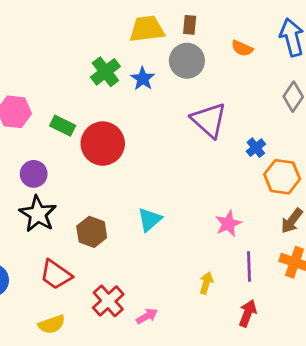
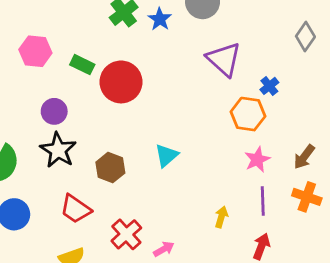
orange hexagon: (282, 177) -> (248, 114), moved
pink star: (228, 224) -> (257, 159), moved

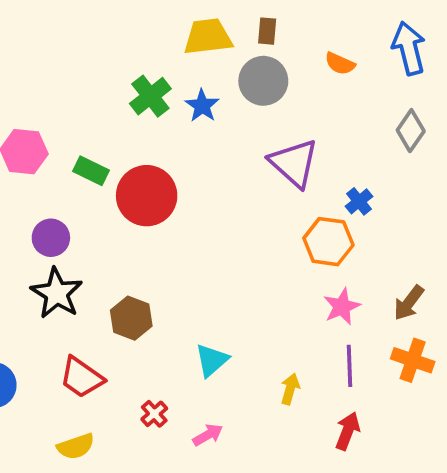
cyan triangle: (166, 155) -> (212, 360), moved
red cross: (126, 234) -> (154, 414), size x0.6

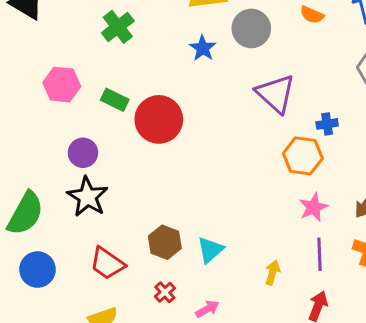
green cross: (150, 96) -> (118, 27), moved
blue cross: (359, 201) -> (327, 124), turned 30
brown hexagon: (131, 318) -> (165, 242), moved

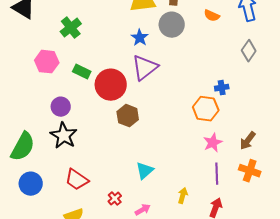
green cross: (118, 27) -> (71, 28), moved
purple triangle: (276, 94) -> (145, 68), moved, turned 40
brown hexagon: (165, 242) -> (128, 116), moved
yellow arrow: (273, 273) -> (183, 196), moved

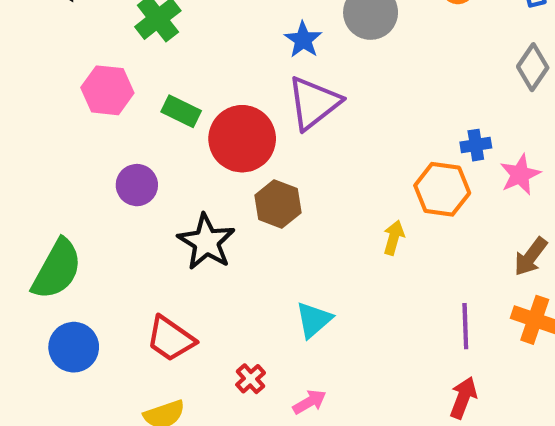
black star: (64, 136) -> (206, 242), moved
pink star: (213, 143) -> (520, 175), moved
yellow arrow: (183, 196) -> (394, 238), moved

